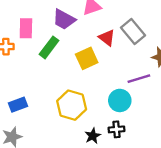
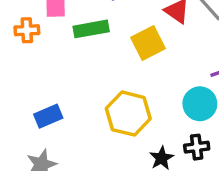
green rectangle: (49, 47) -> (91, 29), turned 45

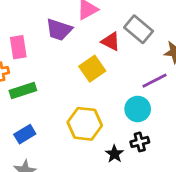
green rectangle: (91, 29) -> (23, 91), moved

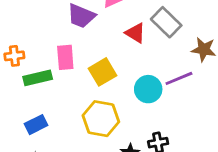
pink rectangle: (18, 47) -> (65, 57), moved
yellow square: (92, 69) -> (102, 72), moved
cyan circle: (138, 109) -> (148, 89), moved

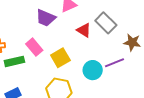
pink rectangle: (65, 57) -> (34, 47), turned -36

